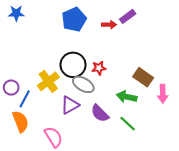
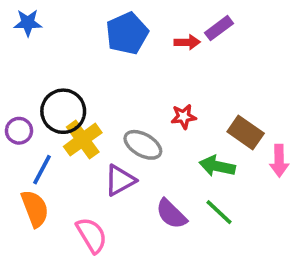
black circle: (73, 65) -> (63, 111), moved
red star: (99, 68) -> (184, 117), moved
purple circle: (11, 88) -> (19, 131), moved
purple semicircle: (100, 113) -> (171, 214), moved

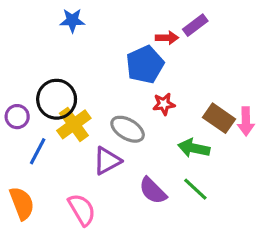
blue star: (28, 23) -> (72, 20), moved
blue pentagon: (127, 33) -> (145, 65), moved
pink arrow: (279, 161) -> (246, 121), moved
orange semicircle: (35, 209) -> (22, 203), moved

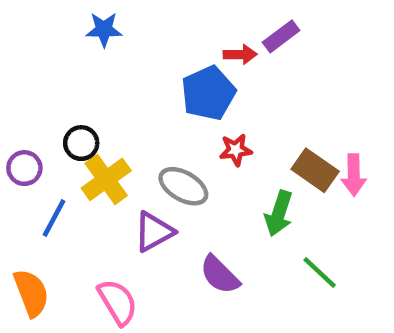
black circle: (57, 99) -> (81, 143), size x0.6
green arrow: (194, 148) -> (279, 213), turned -84
green line: (195, 189) -> (320, 273), moved

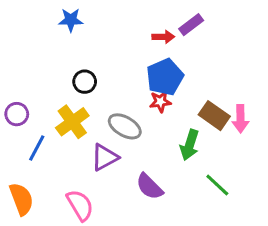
blue pentagon: (208, 93) -> (165, 77), moved
black circle: (81, 143) -> (85, 82), moved

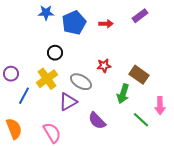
purple rectangle: (191, 25) -> (140, 16), moved
blue pentagon: (165, 77) -> (74, 23), moved
pink arrow: (240, 119) -> (160, 106), moved

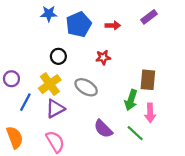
red star: (104, 66) -> (103, 57), moved
brown rectangle: (139, 75) -> (148, 80), turned 60
purple triangle: (68, 102) -> (55, 109), moved
pink arrow: (160, 106) -> (150, 113), moved
green line: (141, 120) -> (135, 133), moved

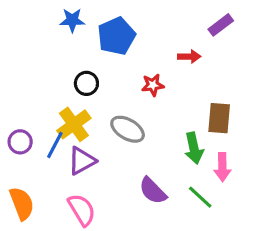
red arrow: (113, 25) -> (189, 57), moved
purple circle: (11, 79) -> (20, 142), moved
green arrow: (131, 100) -> (194, 148), turned -30
blue line: (25, 102) -> (55, 145), moved

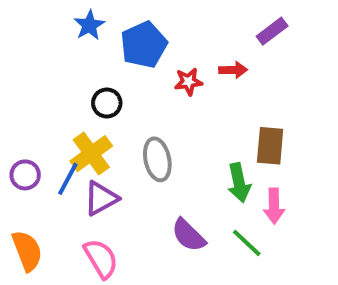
blue star: (72, 20) -> (89, 25), turned -30
red star: (153, 85) -> (188, 82), moved
gray ellipse: (128, 129) -> (157, 159), turned 48

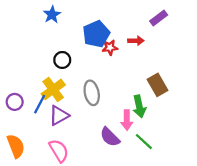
blue pentagon: (144, 45) -> (96, 34), moved
brown rectangle: (270, 146) -> (157, 85), turned -35
pink arrow: (274, 206) -> (127, 120), moved

